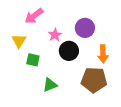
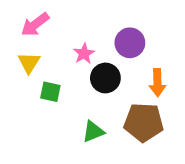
pink arrow: (34, 16) -> (35, 24), moved
green triangle: (50, 85) -> (93, 132), moved

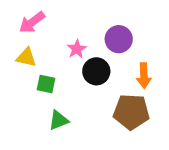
yellow triangle: (29, 63) -> (26, 57), turned -50
green triangle: (93, 132) -> (59, 120), moved

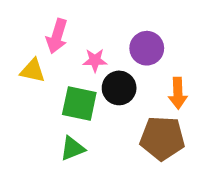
pink arrow: (32, 22) -> (57, 36), moved, turned -36
pink star: (77, 49) -> (95, 60), turned 30
green square: (46, 84) -> (79, 104), moved, size x1.5

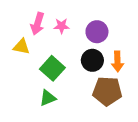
pink star: (95, 60) -> (61, 26), moved
black circle: (119, 88) -> (92, 60), moved
green square: (79, 104) -> (52, 68), turned 30

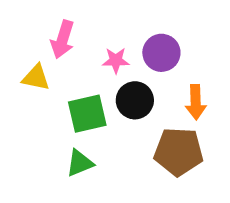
pink star: (61, 26) -> (116, 60), moved
black circle: (92, 60) -> (135, 100), moved
green square: (52, 68) -> (87, 114), turned 35

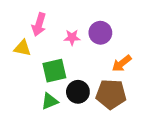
black circle: (135, 100) -> (78, 92), moved
orange arrow: (196, 102) -> (122, 63), turned 54

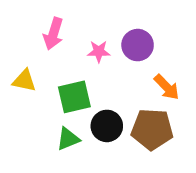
yellow triangle: (22, 48) -> (24, 81), moved
orange arrow: (122, 63) -> (167, 87), turned -96

